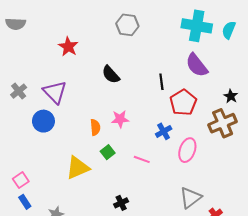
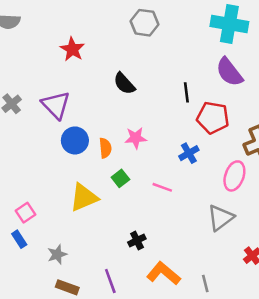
red pentagon: (183, 102) -> (213, 118), turned -30
blue circle: (43, 121) -> (75, 140), moved
pink ellipse: (187, 150) -> (234, 176), moved
pink square: (21, 180) -> (26, 213), moved
gray triangle: (190, 198) -> (220, 218), moved

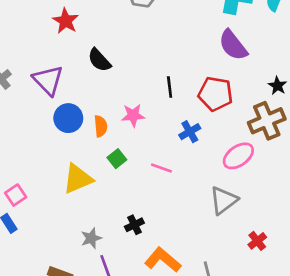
black semicircle: (124, 83) -> (99, 60), moved
black line: (186, 92) -> (170, 87), moved
pink ellipse: (234, 176) -> (238, 156), turned 36
gray star: (57, 254) -> (91, 238), moved

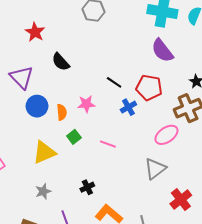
black line: (170, 87) -> (114, 82), turned -49
blue cross: (190, 132) -> (128, 107), moved
gray star: (91, 238) -> (43, 191), moved
red cross: (257, 241) -> (181, 200), size x1.5

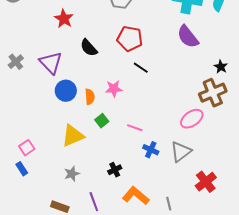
red pentagon: (149, 88) -> (130, 39), moved
blue cross: (128, 107) -> (151, 150), moved, turned -35

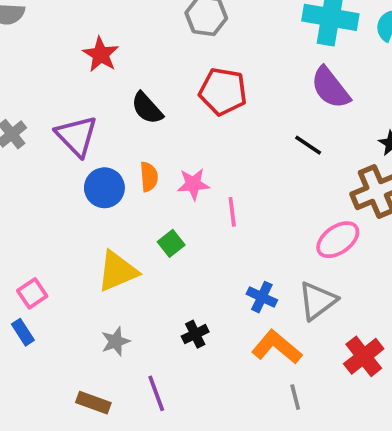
black line: (141, 68) -> (308, 145), moved
orange semicircle: (90, 97) -> (149, 177), moved
pink line: (135, 128) -> (232, 212), moved, turned 63
orange L-shape: (136, 196) -> (277, 347), moved

